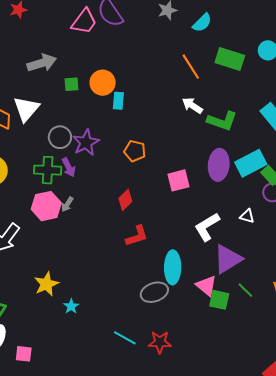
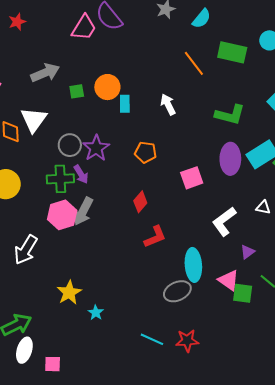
white arrow: (192, 106) -> (168, 104), moved, turned 35
gray arrow: (67, 204) -> (83, 211), size x1.8
purple triangle: (228, 259) -> (248, 252), size x0.5

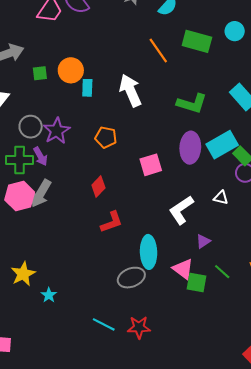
white arrow: (168, 104) -> (130, 90), size x1.5

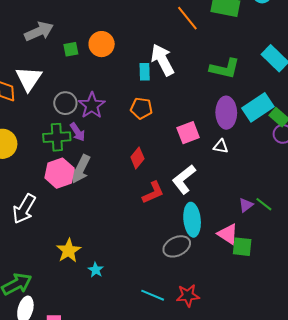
cyan rectangle: (87, 88) -> (145, 72), moved
white triangle: (221, 198) -> (221, 146), moved
white L-shape: (181, 210) -> (184, 179), moved
green line: (222, 272) -> (264, 204), moved

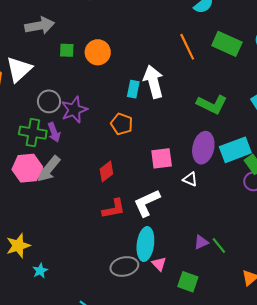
pink triangle: (228, 234) -> (159, 264), moved, size x0.7

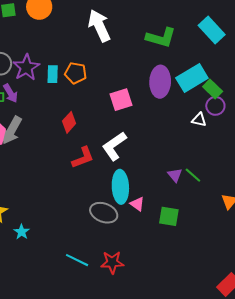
cyan rectangle: (133, 89) -> (53, 74), moved
white triangle: (190, 179) -> (199, 120), moved
purple triangle: (201, 242) -> (175, 175), turned -35
gray ellipse: (124, 266) -> (104, 213), turned 44

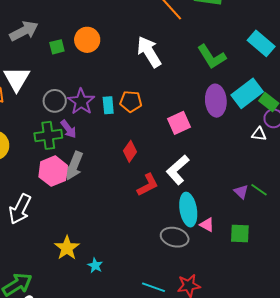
green L-shape: (161, 38) -> (212, 57), turned 48

